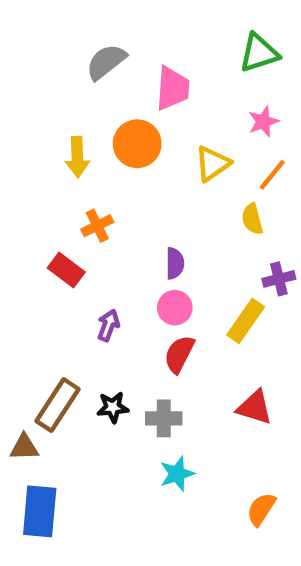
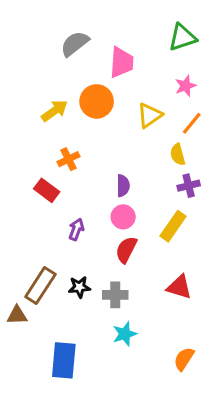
yellow arrow: (77, 157) -> (54, 111), turned -124
purple cross: (279, 279) -> (189, 186), moved
blue rectangle: (40, 511) -> (64, 360), moved

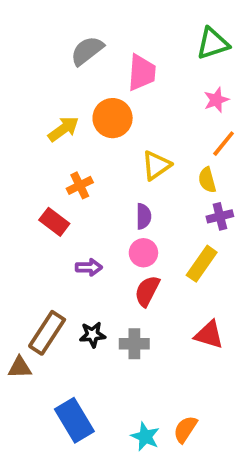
yellow triangle: (150, 115) -> (156, 165), moved
purple arrow: (76, 229) -> (89, 267), turned 70
cyan star: (125, 334) -> (145, 437), moved, turned -30
orange semicircle: (184, 359) -> (185, 429), moved
blue rectangle: (64, 360) -> (74, 420), turned -36

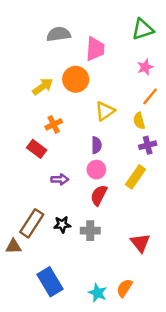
gray semicircle: (87, 51) -> (59, 34), turned 30
red triangle: (209, 335) -> (140, 243), moved, turned 35

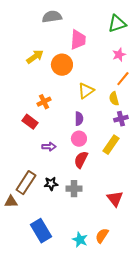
gray semicircle: (59, 34) -> (52, 17), moved
yellow arrow: (43, 87) -> (35, 57), moved

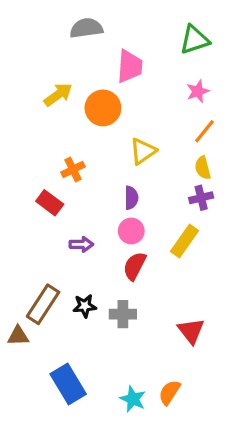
yellow semicircle: (114, 99) -> (203, 168), moved

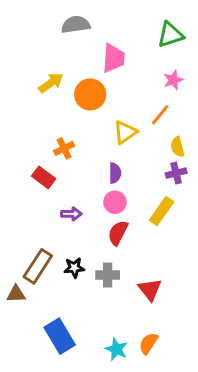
orange line: (204, 131) -> (160, 115), moved
red triangle: (191, 331) -> (150, 290), moved

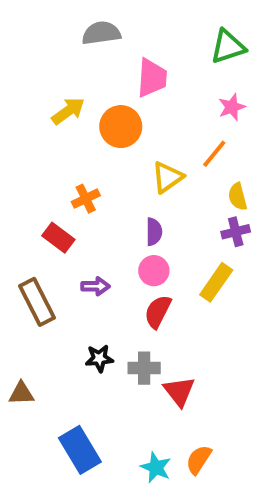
brown rectangle: (38, 266) -> (37, 302), moved, turned -60
red triangle: (150, 290) -> (179, 391), moved

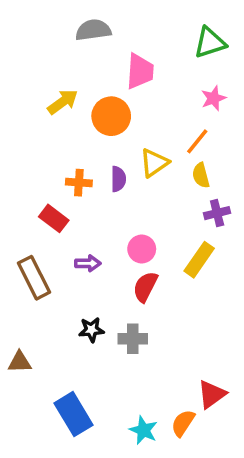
yellow semicircle: (238, 197) -> (201, 175), moved
orange cross: (86, 199) -> (79, 183), turned 30
purple semicircle: (154, 232) -> (118, 179), moved
red triangle: (179, 391) -> (212, 394), moved, turned 32

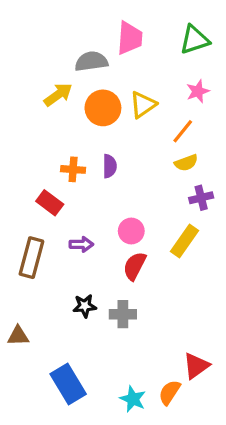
gray semicircle: (93, 30) -> (91, 61), moved
pink trapezoid: (140, 71) -> (130, 38), moved
yellow triangle: (154, 163) -> (143, 105), moved
yellow semicircle: (201, 175) -> (186, 163), turned -95
brown rectangle: (34, 278) -> (31, 258), turned 42

